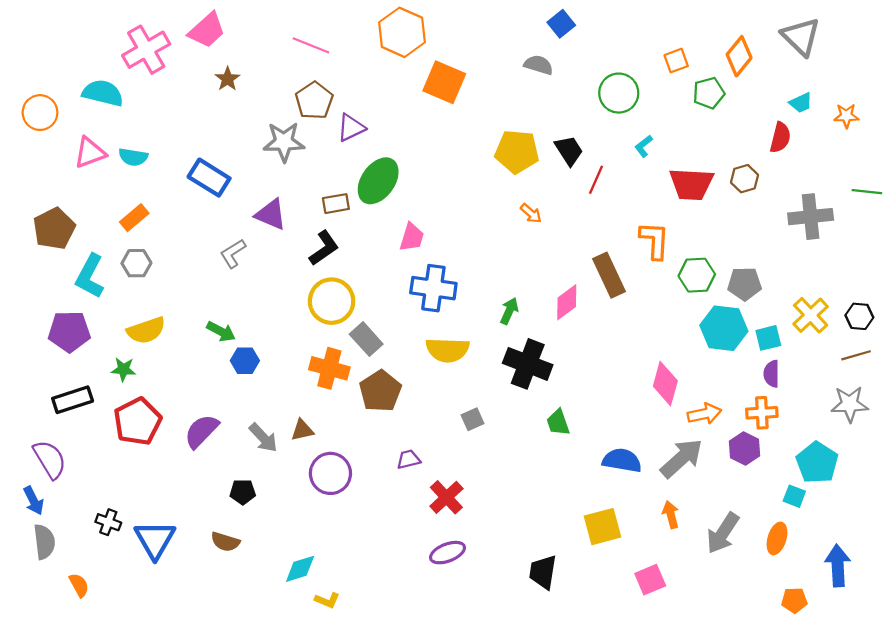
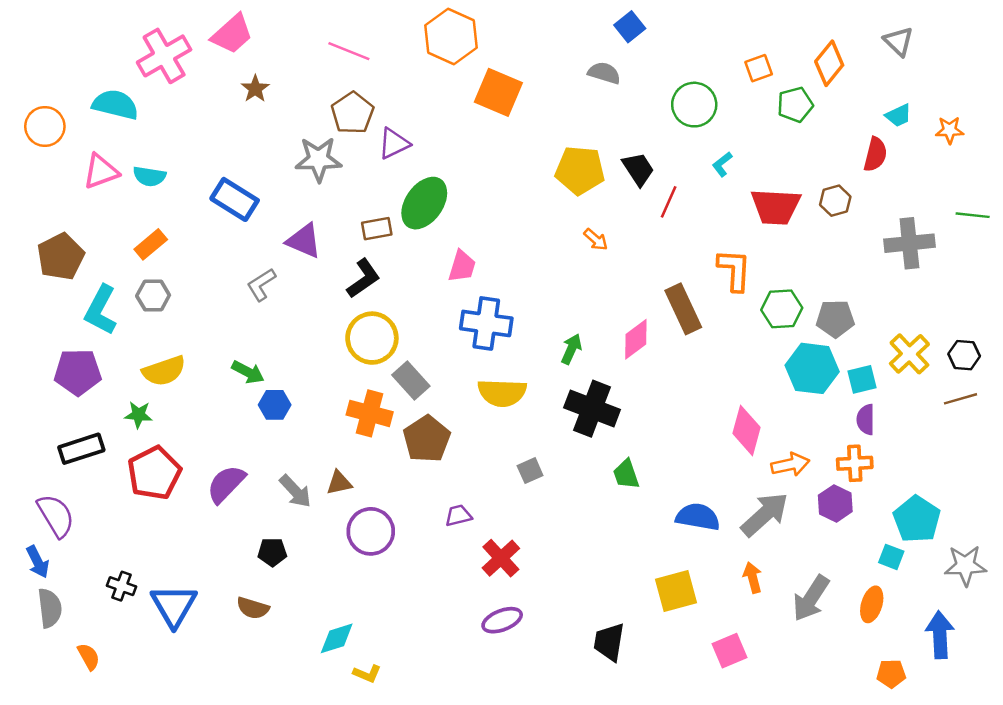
gray triangle: (801, 37) -> (898, 41), size x0.7
gray star: (850, 404) -> (965, 565), moved

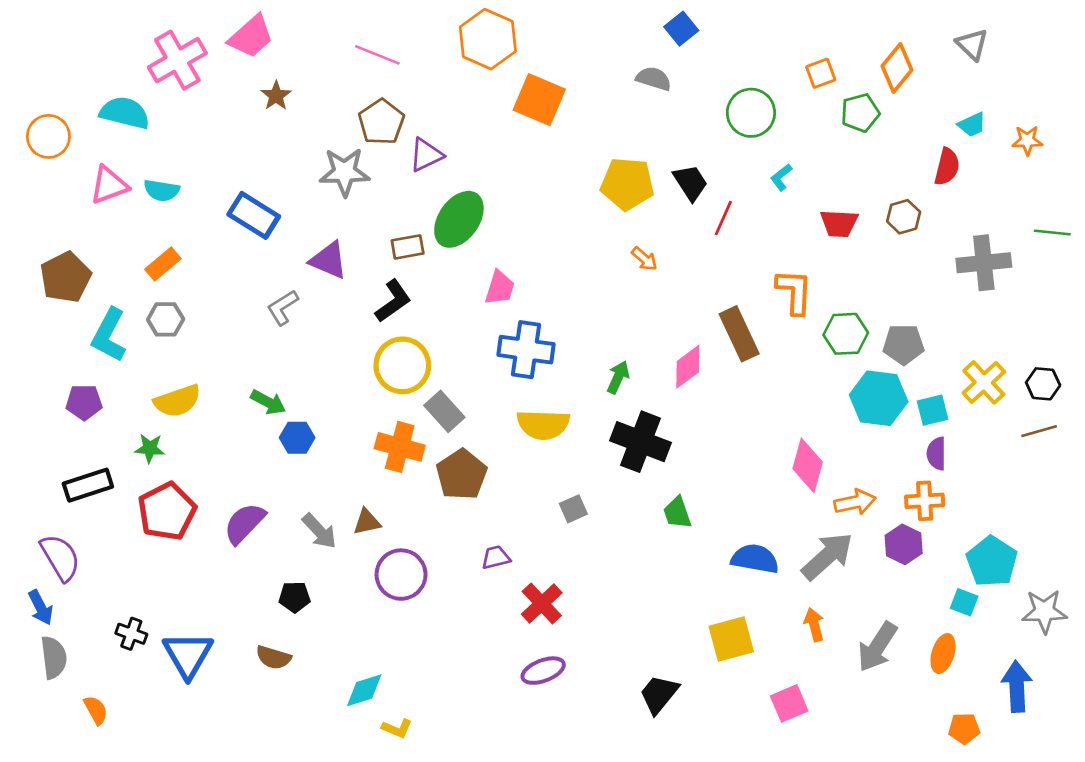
red trapezoid: (776, 207) -> (839, 223), size x0.7
purple pentagon: (78, 372) -> (84, 402), size x0.7
black trapezoid: (609, 642) -> (659, 694), turned 30

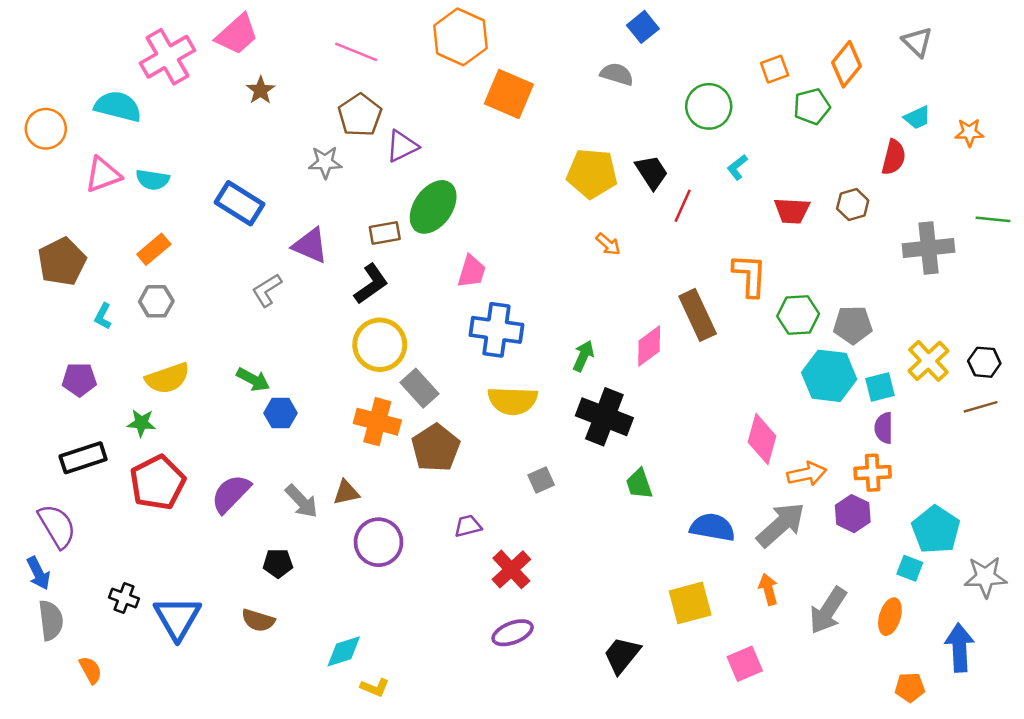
gray star: (344, 172) -> (325, 162), size x0.7
cyan L-shape: (109, 335) -> (103, 316), size x0.5

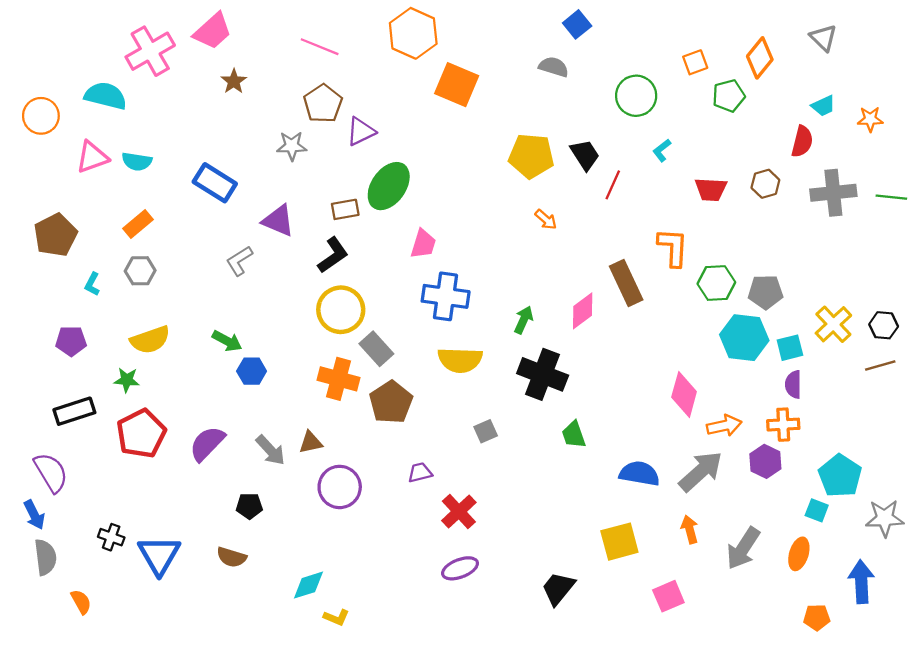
gray cross: (928, 248) -> (833, 193), moved

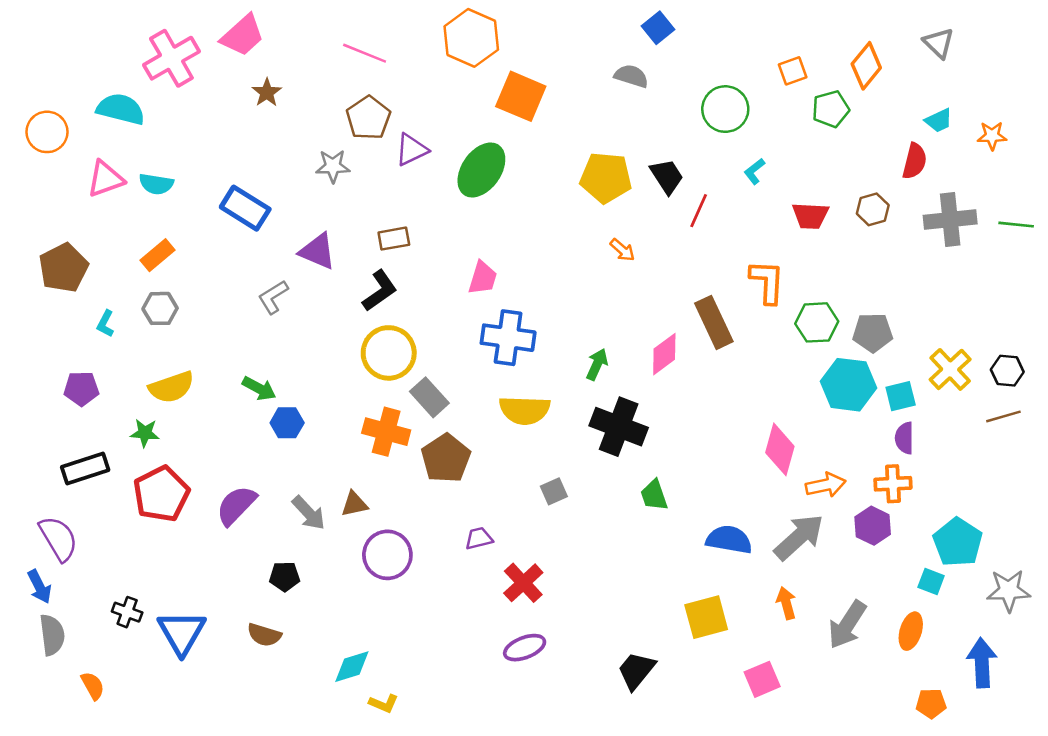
green ellipse: (389, 186) -> (481, 170), moved

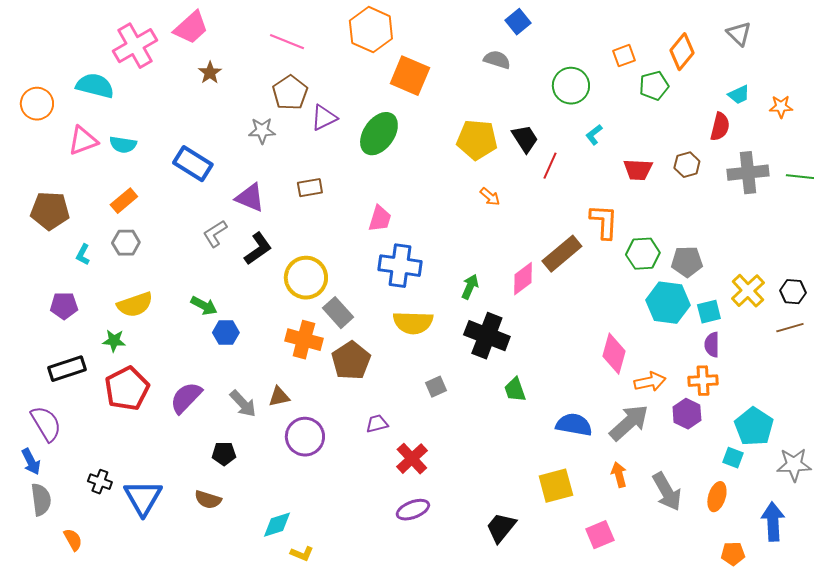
brown pentagon: (64, 268) -> (50, 211), turned 30
black L-shape: (380, 291) -> (258, 249), moved
brown rectangle: (714, 322) -> (562, 254), turned 75
gray arrow: (847, 625) -> (667, 492), turned -63

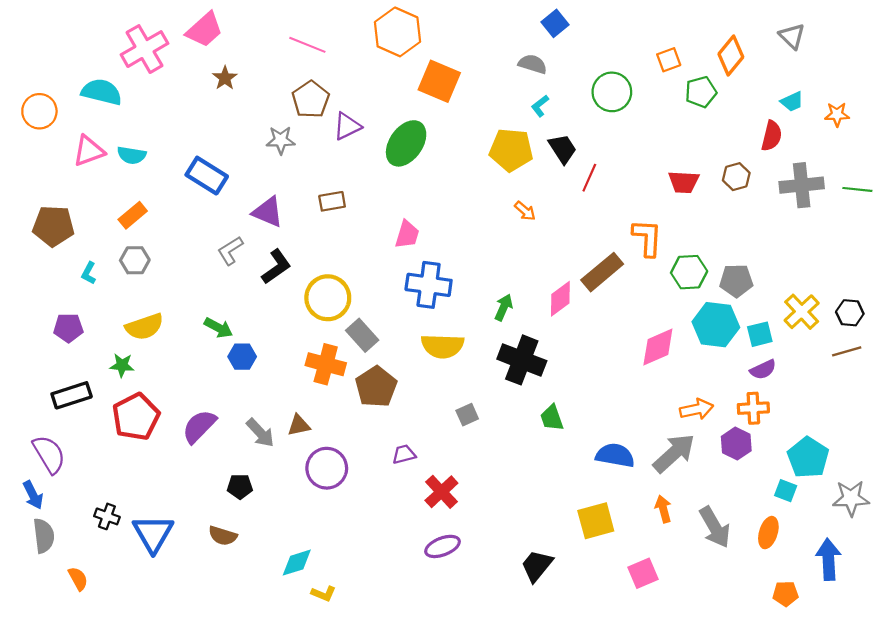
cyan L-shape: (594, 135) -> (540, 106), moved
purple semicircle: (712, 345) -> (763, 370), turned -115
pink diamond: (614, 354) -> (658, 347), moved, turned 51

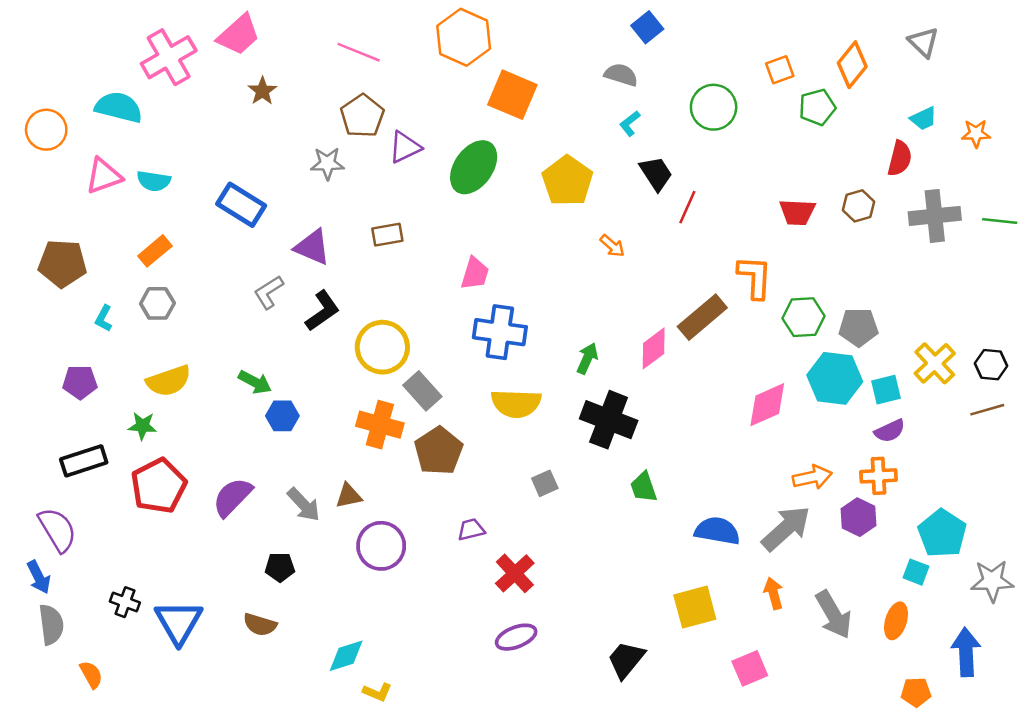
yellow pentagon: (511, 150) -> (567, 181), moved, turned 30

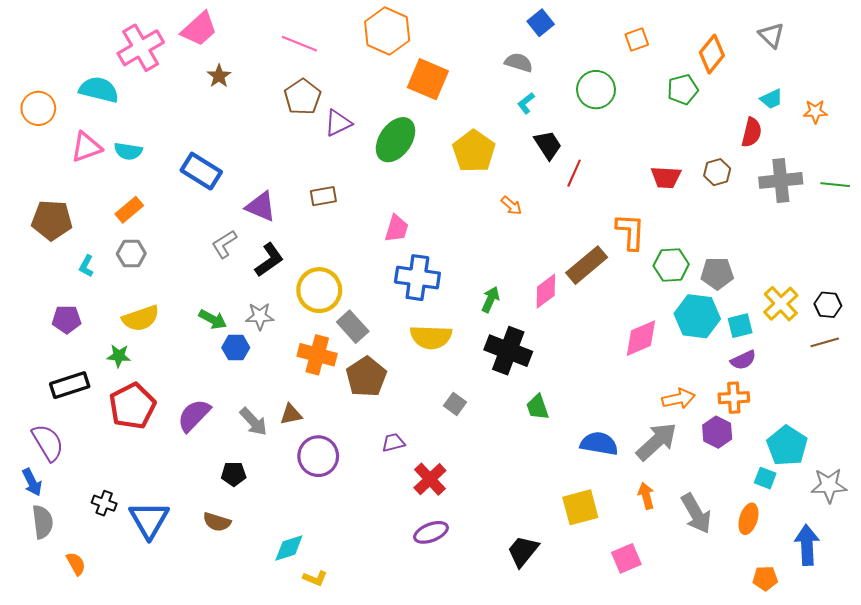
orange square: (780, 70) -> (637, 39), moved
gray star: (327, 163) -> (260, 316), moved
gray square: (545, 483) -> (455, 404), turned -30

